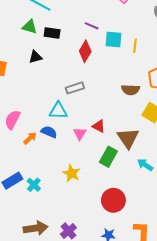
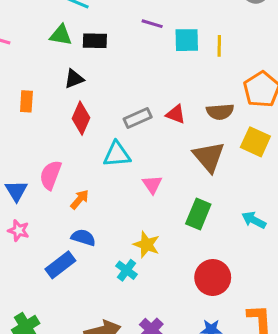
red diamond: (85, 51) -> (81, 118), moved
red triangle: (99, 126) -> (176, 114), moved
blue semicircle: (49, 132) -> (83, 237), moved
brown triangle: (128, 138) -> (209, 157), moved
cyan cross: (34, 185) -> (127, 270), moved

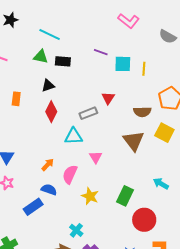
red triangle: (176, 114) -> (108, 98), moved, turned 40
pink semicircle: (51, 175) -> (70, 174), moved
green rectangle: (198, 214) -> (125, 196), moved
cyan cross: (127, 270) -> (76, 230), moved
red circle: (213, 278) -> (144, 220), moved

